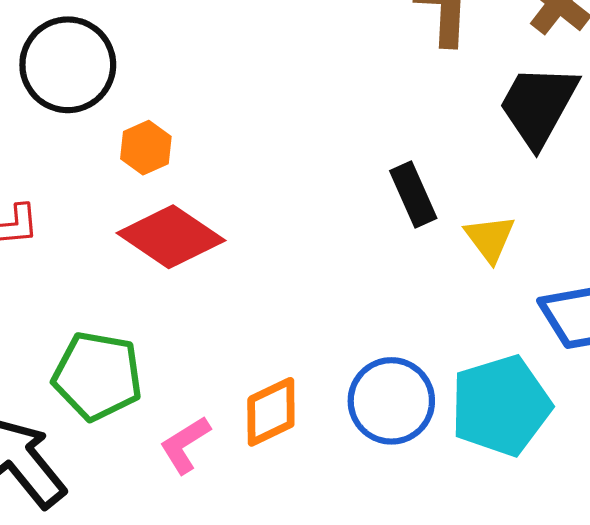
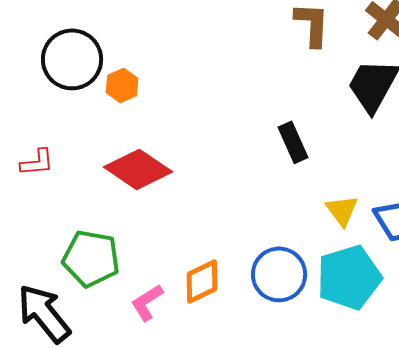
orange hexagon: (146, 148) -> (122, 85), moved
yellow triangle: (490, 238) -> (342, 210), moved

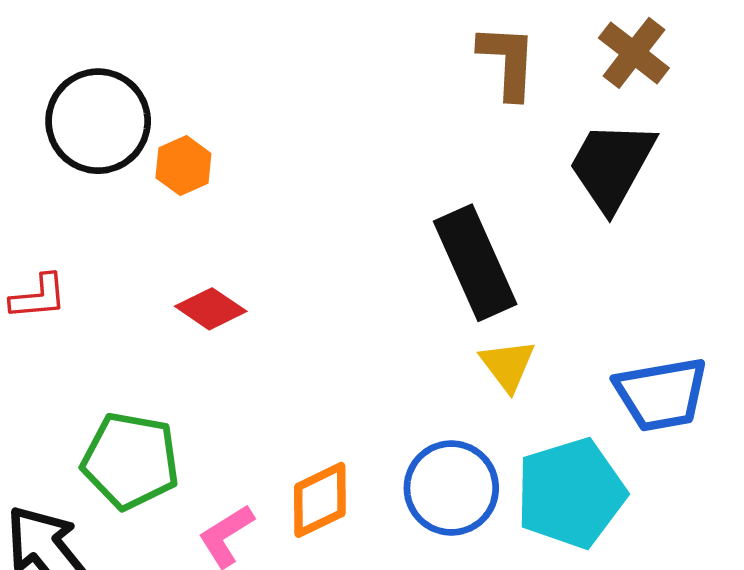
black rectangle: (293, 142) -> (475, 263), size x1.6
red diamond: (138, 169) -> (211, 309), size x0.6
yellow triangle: (342, 210) -> (508, 365), moved

